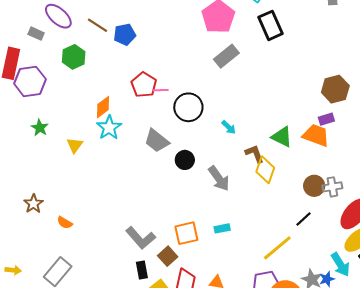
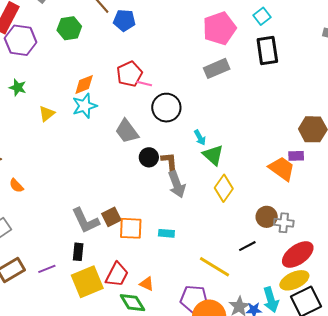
green star: (40, 128) -> (18, 87), turned -30
green triangle: (282, 137) -> (213, 155), moved
brown L-shape: (255, 154) -> (169, 162), moved
yellow line: (277, 248) -> (215, 267), turned 56
brown square: (168, 256) -> (111, 217), moved

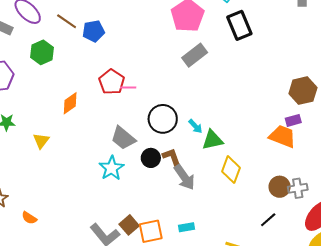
cyan star: (85, 106) -> (112, 168), moved
black circle: (166, 108) -> (163, 119), moved
green triangle: (213, 155) -> (213, 140), turned -40

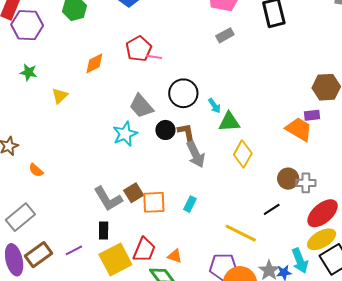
gray rectangle: (195, 55) -> (225, 35), size x0.7
cyan rectangle: (186, 227) -> (190, 204), turned -63

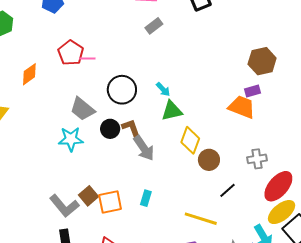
cyan arrow: (214, 106) -> (163, 89), moved
cyan star: (125, 134) -> (71, 139), turned 30
brown circle: (288, 179) -> (209, 160), moved

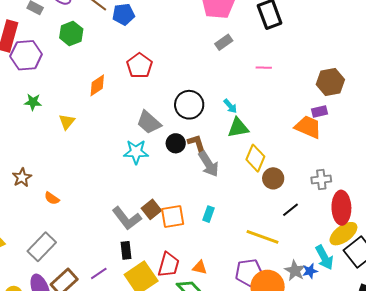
pink line: (87, 58) -> (264, 68), moved
red ellipse: (278, 186) -> (341, 208), turned -44

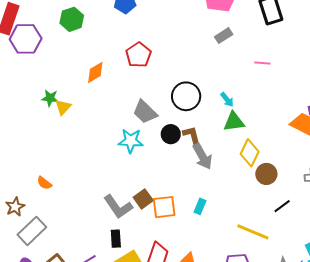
green star: (33, 102) -> (50, 98), moved
brown star: (22, 177) -> (15, 207), moved

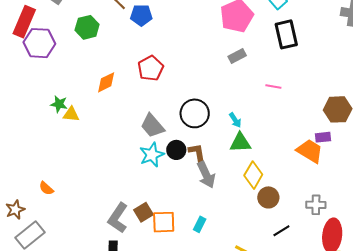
yellow triangle: (63, 107) -> (71, 114), turned 48
cyan star: (131, 141) -> (152, 155), moved, turned -30
gray L-shape: (118, 207) -> (118, 218), turned 64

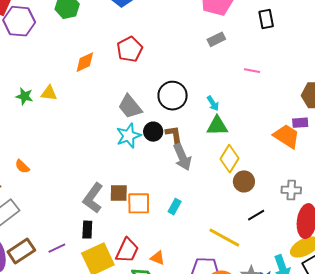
black rectangle: (286, 34) -> (266, 19), size x0.7
green star: (59, 104) -> (24, 96), moved
brown square: (144, 212) -> (119, 193), turned 30

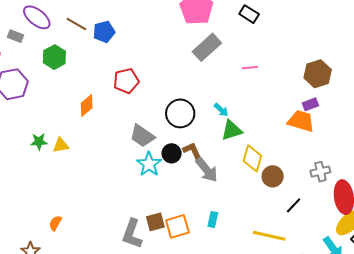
black rectangle: (266, 19) -> (249, 14), turned -30
gray rectangle: (216, 39) -> (207, 47), size x1.6
red pentagon: (130, 49) -> (126, 81), turned 30
green star: (24, 96) -> (39, 142), moved
orange semicircle: (22, 167) -> (55, 223), turned 91

